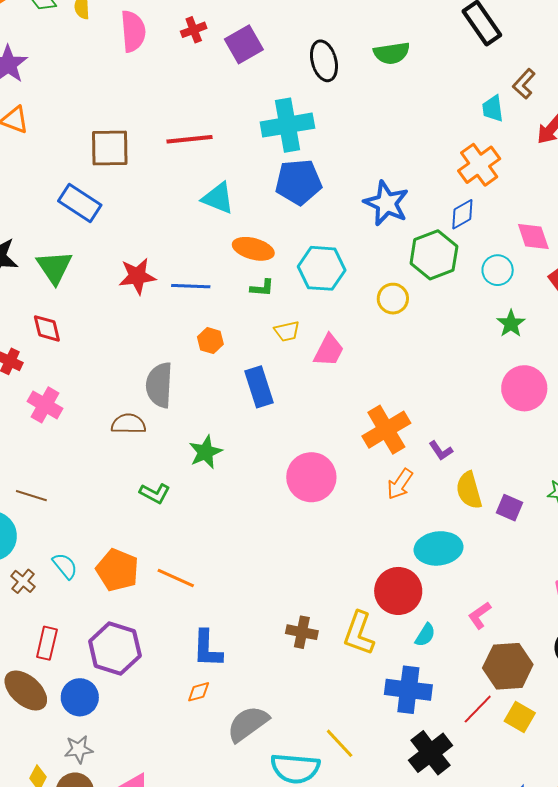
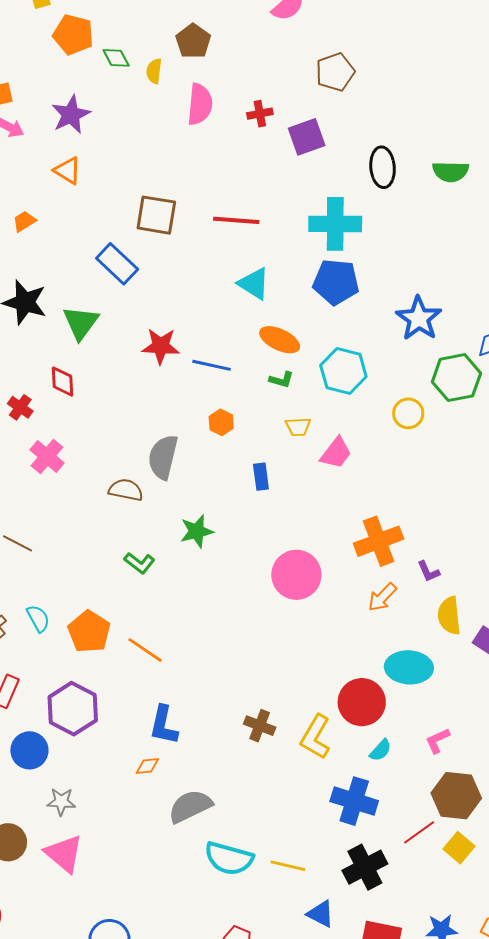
blue rectangle: (259, 387) -> (261, 477), size x0.7
yellow line: (340, 743) -> (288, 866), moved, turned -44
gray star: (79, 749) -> (61, 802), moved

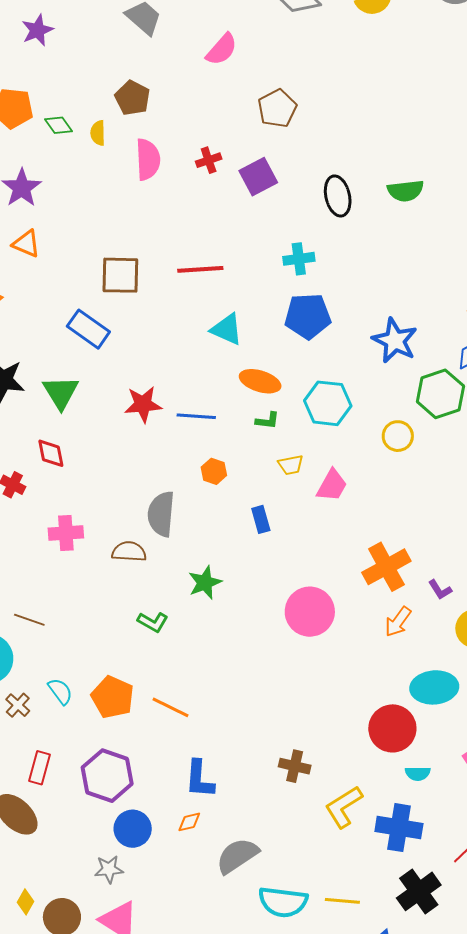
cyan cross: (335, 224) -> (299, 259), size x0.6
pink cross: (47, 456) -> (66, 533), moved, turned -36
yellow L-shape: (316, 737) -> (344, 807), moved, turned 36
blue circle: (29, 750) -> (133, 829), moved
cyan semicircle: (380, 750) -> (418, 773), turned 55

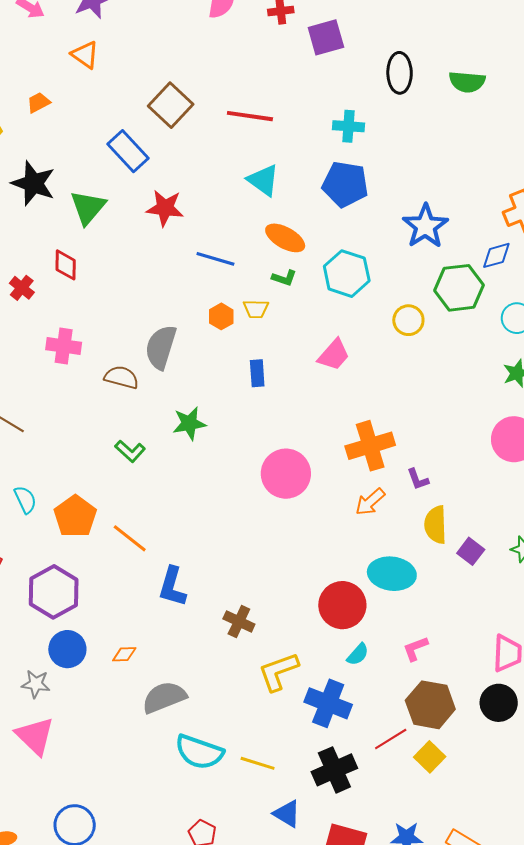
brown square: (120, 275) -> (171, 105), turned 30
red star: (143, 404) -> (165, 208), moved
yellow trapezoid: (291, 465) -> (256, 309), moved
cyan semicircle: (418, 773) -> (358, 654), turned -60
blue L-shape: (200, 779) -> (172, 587), moved

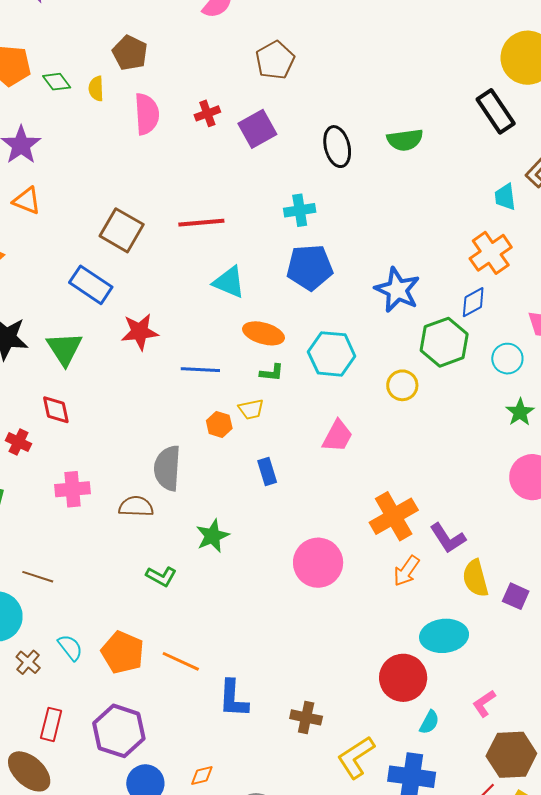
purple L-shape: (418, 479) -> (448, 538), size x1.5

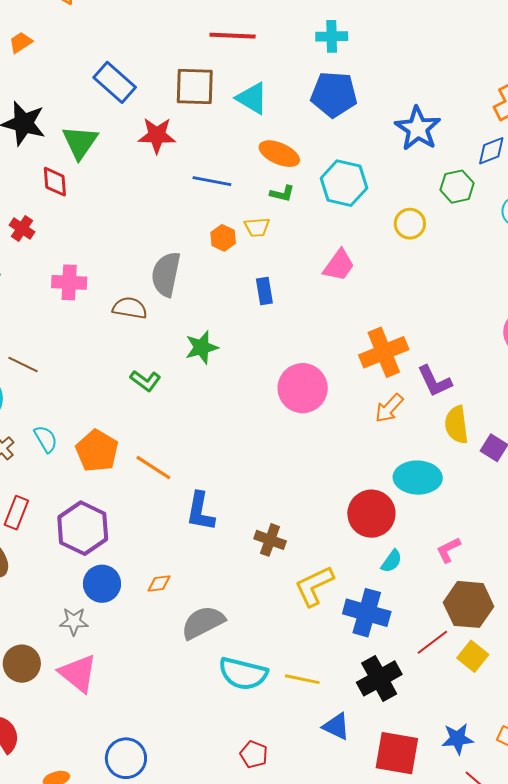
brown square: (122, 230) -> (195, 86), moved, turned -36
green hexagon: (444, 342) -> (457, 187), size x0.7
red diamond: (56, 410) -> (55, 182), moved

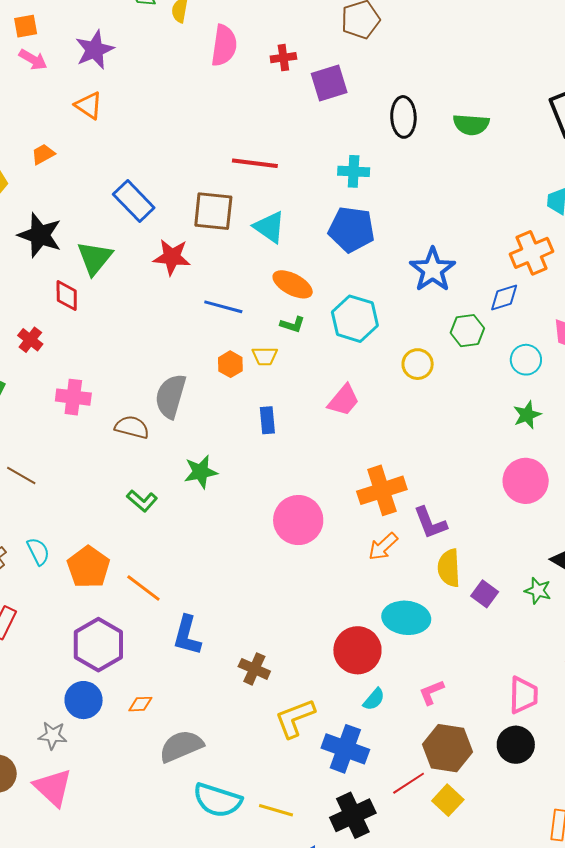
purple hexagon: (83, 528) -> (98, 645), moved

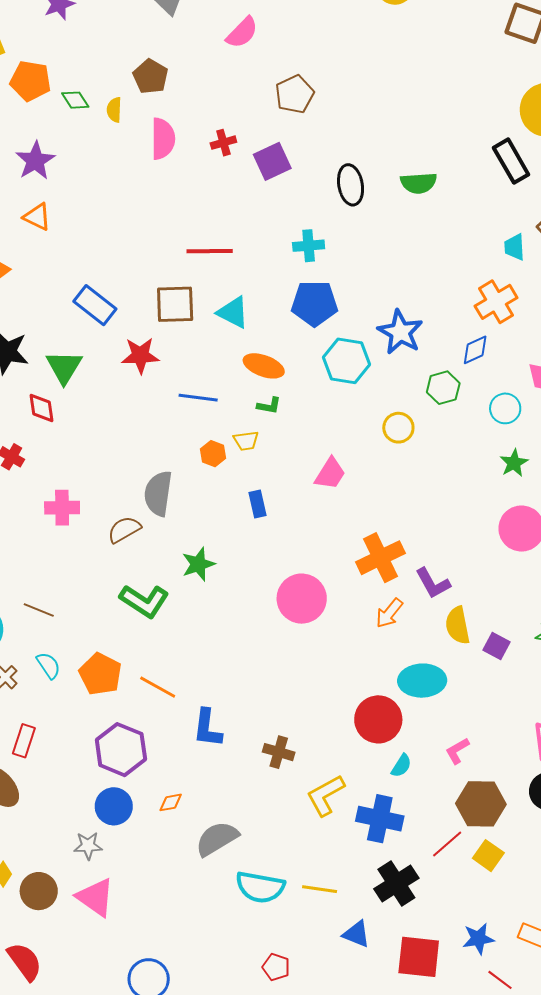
cyan hexagon: (355, 319) -> (347, 361), moved
brown semicircle: (132, 427) -> (124, 529), turned -36
brown line: (21, 475) -> (39, 610), moved
green L-shape: (142, 501) -> (144, 601), size x1.6

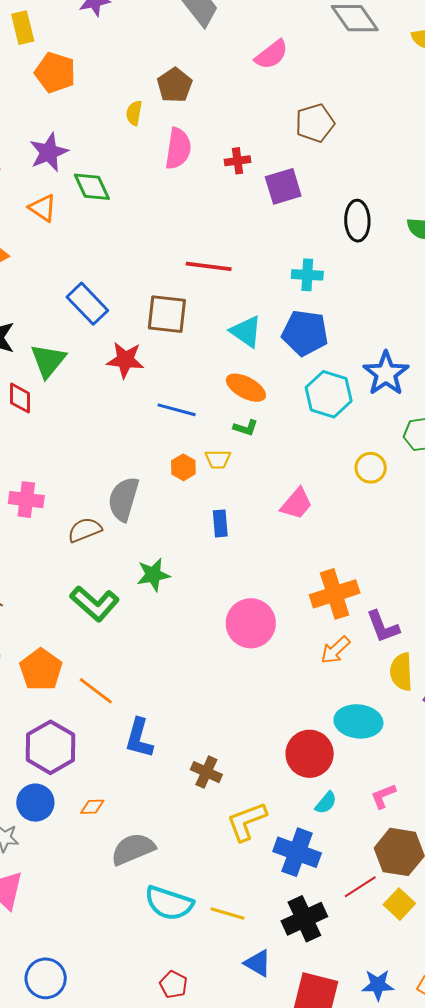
green diamond: (75, 100) -> (92, 187), moved, size x1.4
cyan triangle: (233, 312) -> (246, 332), moved

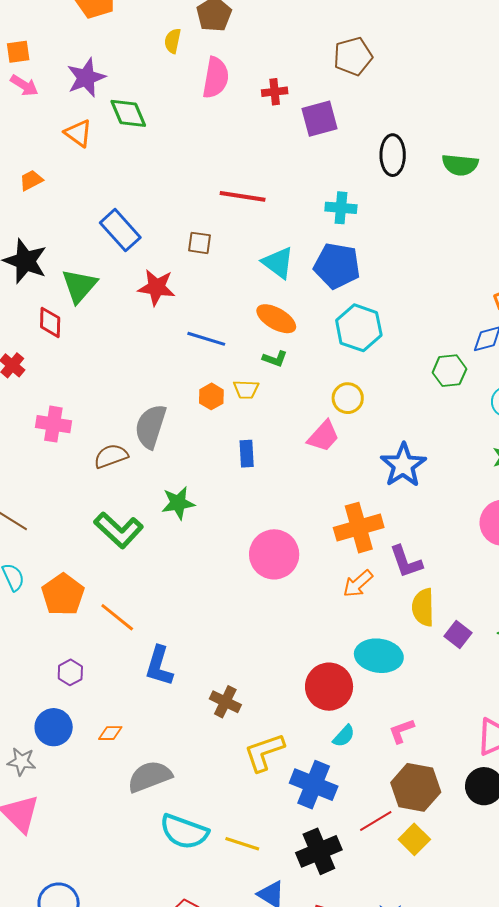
brown square: (167, 314) -> (199, 243), size x0.6
blue star: (386, 373) -> (403, 465), moved
yellow circle: (371, 468) -> (348, 398), moved
purple hexagon: (51, 747) -> (70, 672), size x0.5

